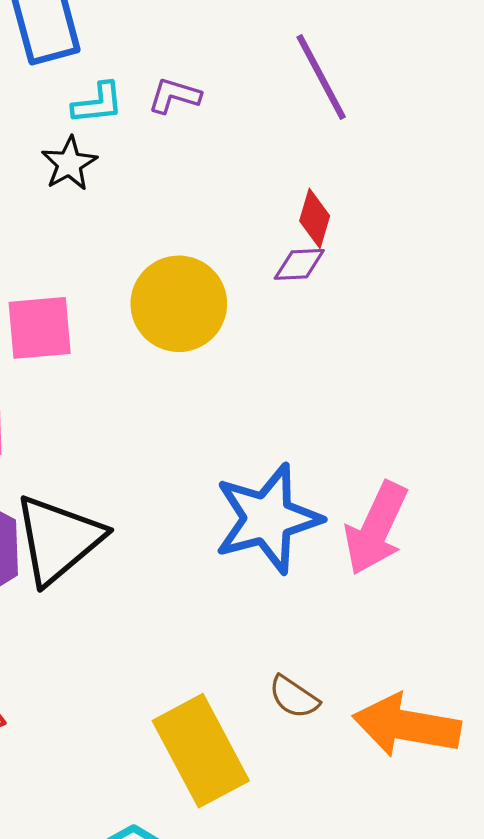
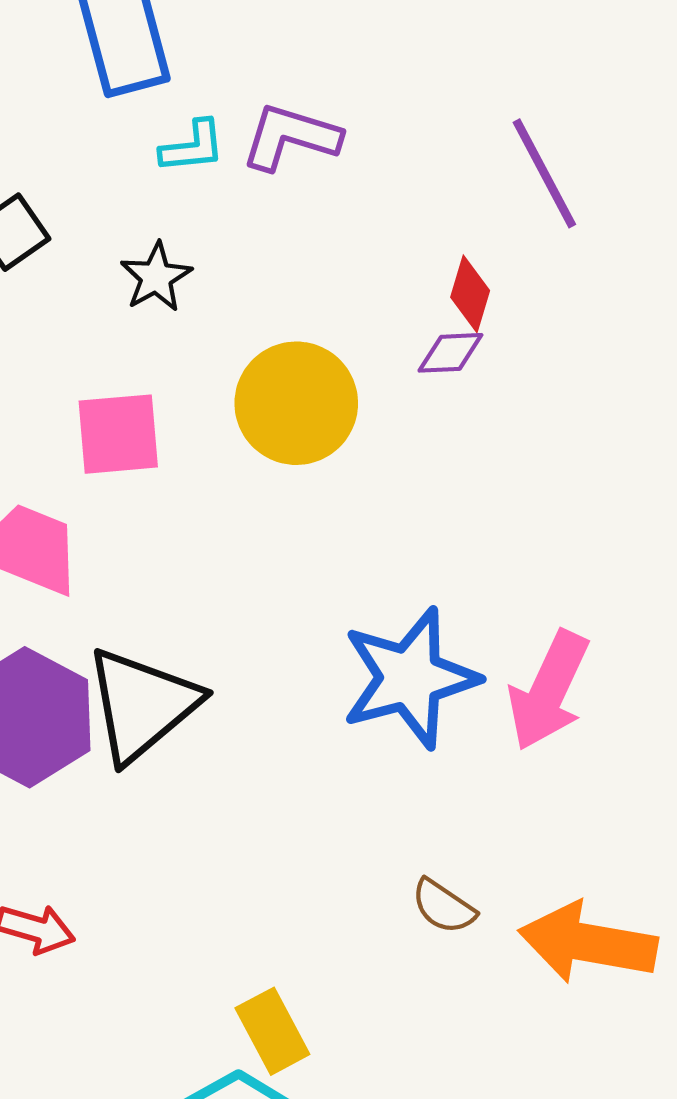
purple line: (321, 77) -> (544, 173), moved
purple L-shape: (174, 96) -> (291, 137), size x1.5
black star: (69, 164) -> (156, 277), moved
yellow rectangle: (201, 751) -> (272, 1031), moved, size x0.6

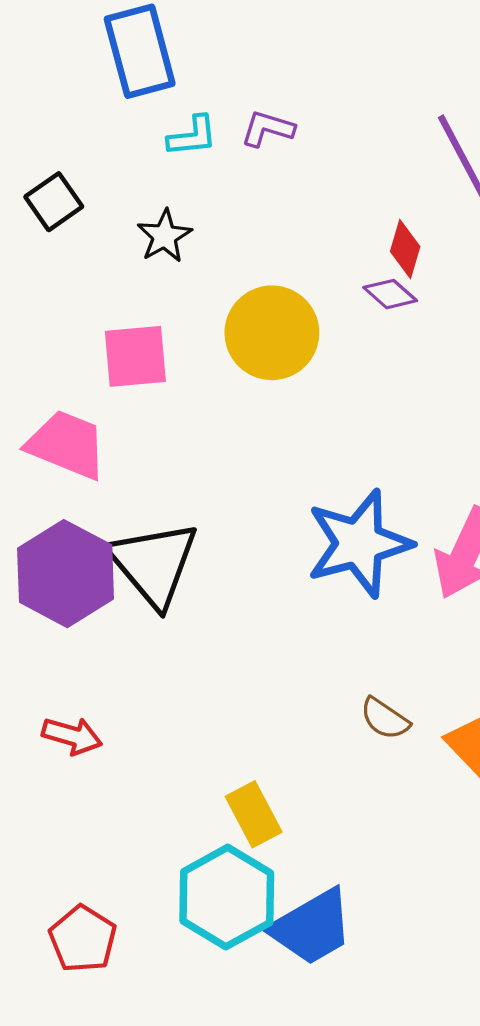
purple L-shape: (291, 137) -> (268, 129), size x0.7
purple diamond: (450, 353) -> (390, 294), turned 44
black triangle: (142, 705) -> (154, 564), turned -30

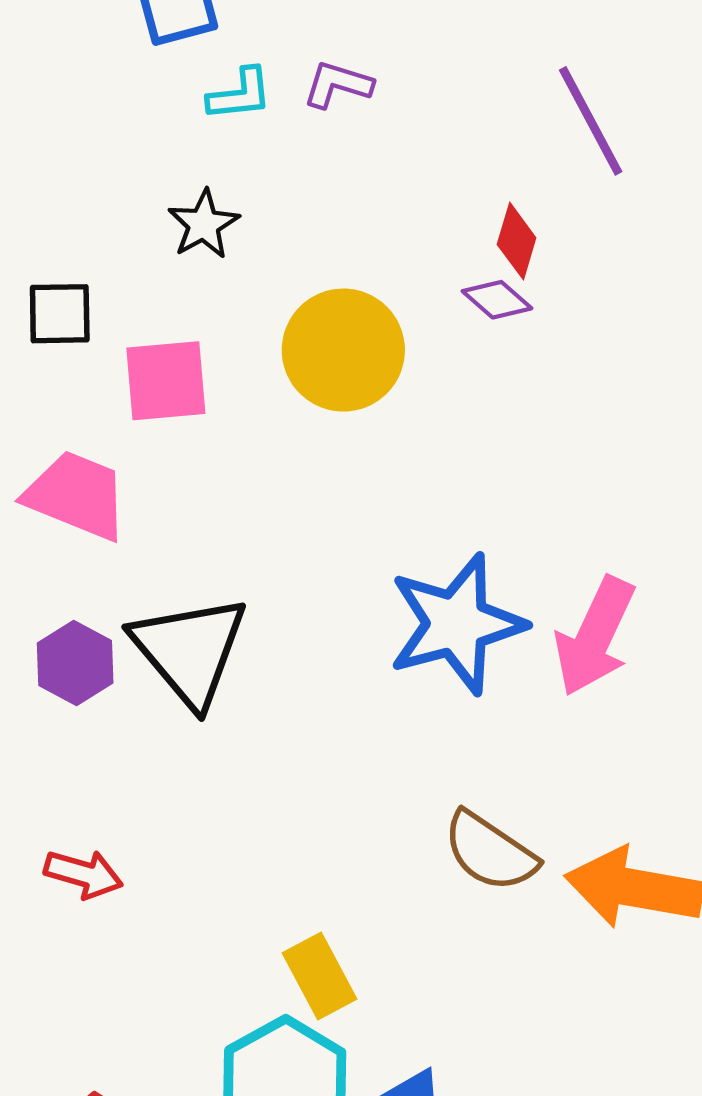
black square: (54, 202) -> (60, 314), moved, turned 34
purple hexagon: (66, 574) -> (75, 663), size x0.6
brown semicircle: (385, 719) -> (490, 852), size x1.5

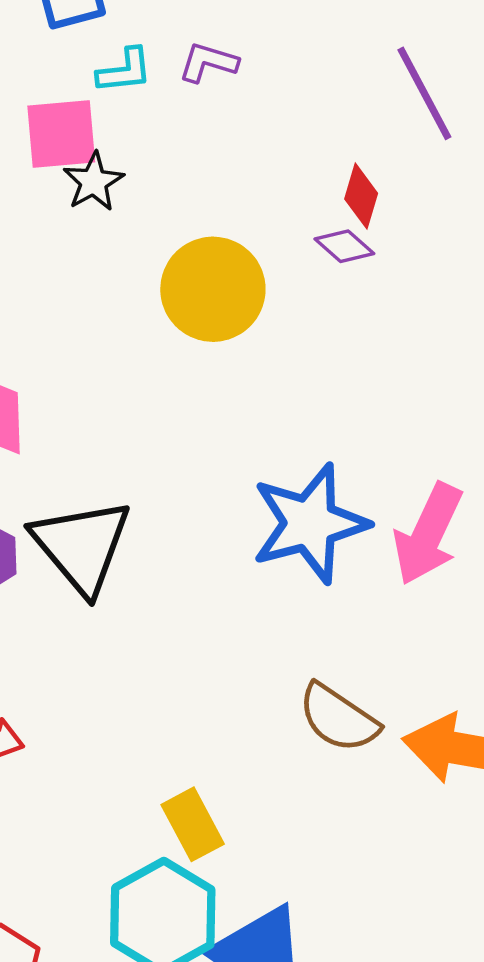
pink square: (166, 381) -> (61, 134), moved

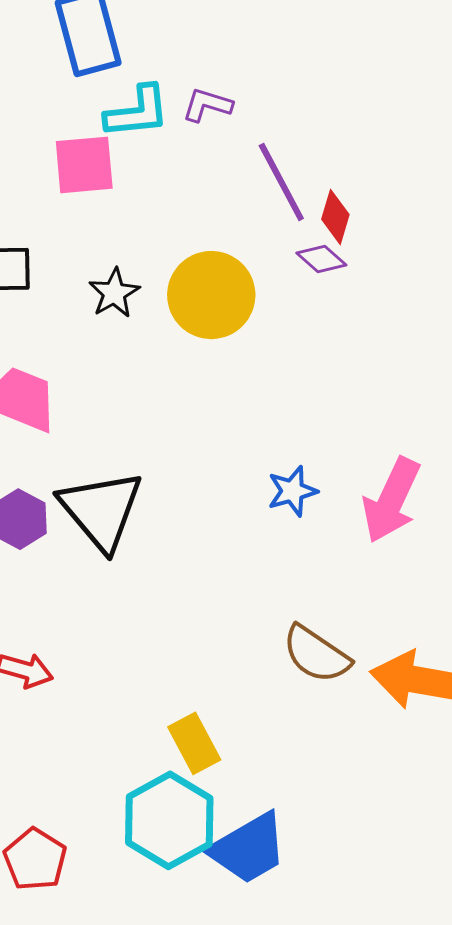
cyan L-shape: (125, 71) -> (137, 112), size x1.4
purple line: (424, 93) -> (281, 182), moved
black star: (94, 182) -> (114, 293), moved
blue star: (310, 523) -> (292, 491), size x0.5

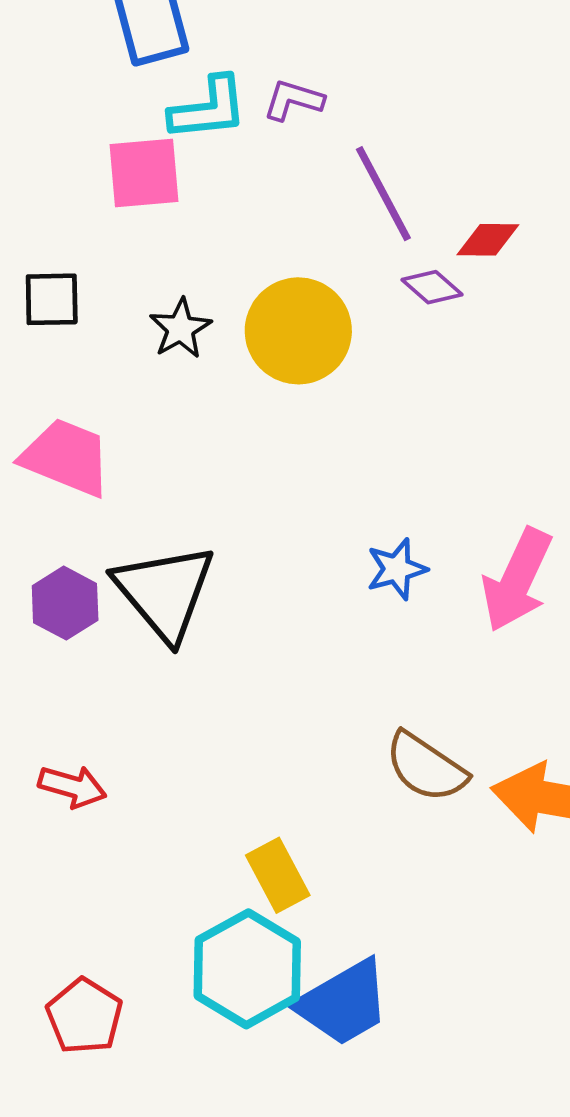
red diamond: (335, 217) -> (488, 240), moved, turned 74

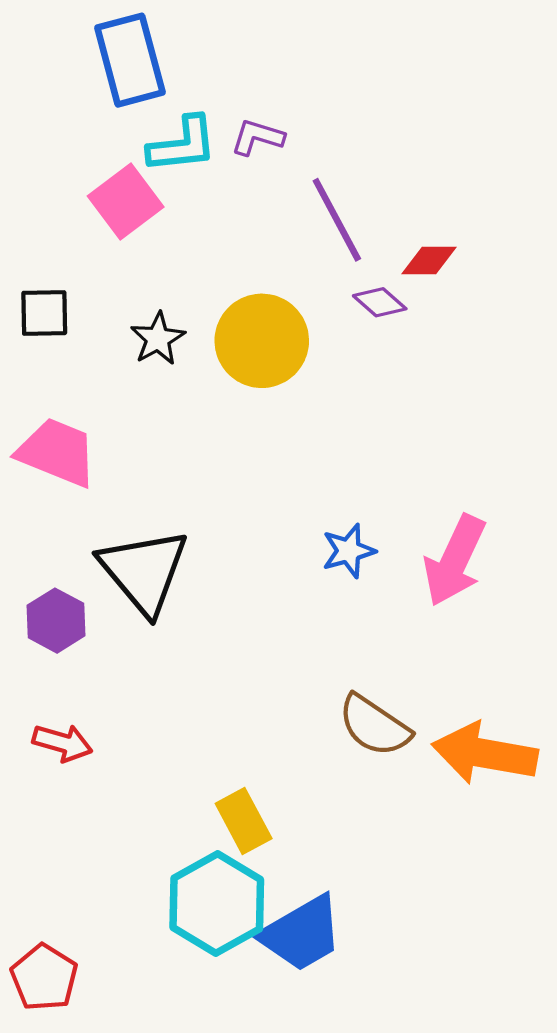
pink square: (144, 173) -> (126, 201), turned -32
purple hexagon: (65, 603) -> (56, 621), moved
red pentagon: (84, 1016) -> (44, 977), moved

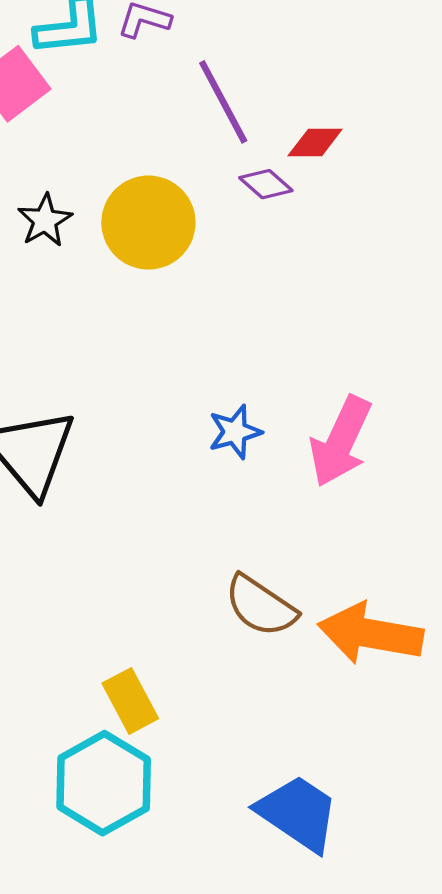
blue trapezoid: (301, 934) -> (298, 813), moved, turned -116

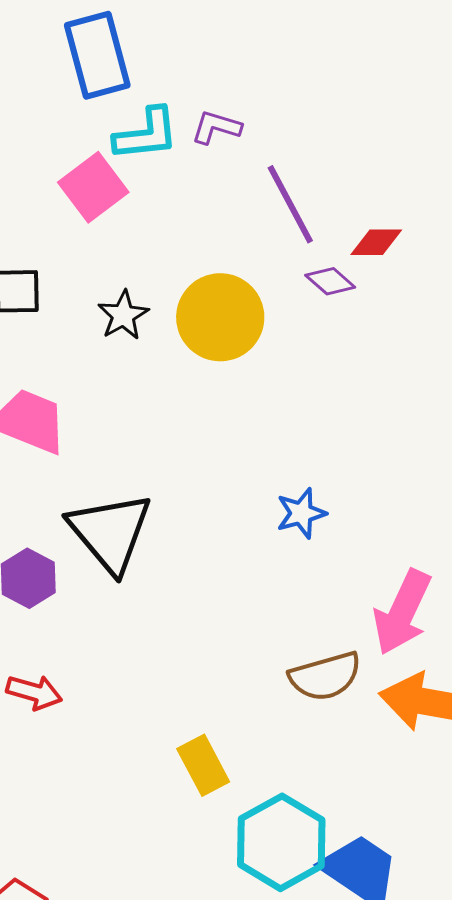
pink arrow: (341, 441) -> (402, 612), moved
brown semicircle: (261, 606) -> (325, 676), turned -50
cyan hexagon: (104, 783) -> (281, 842), moved

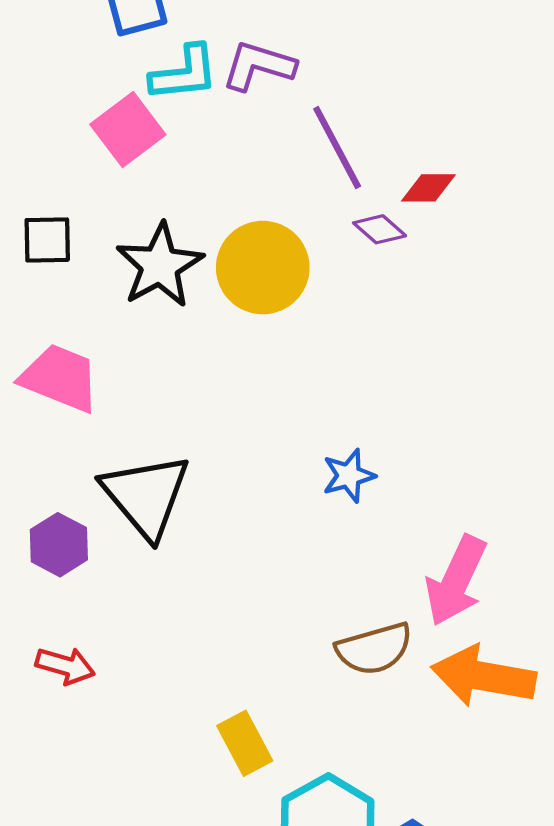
purple L-shape: (216, 127) -> (259, 66), size x1.4
black star: (123, 315) -> (160, 265), size x1.6

